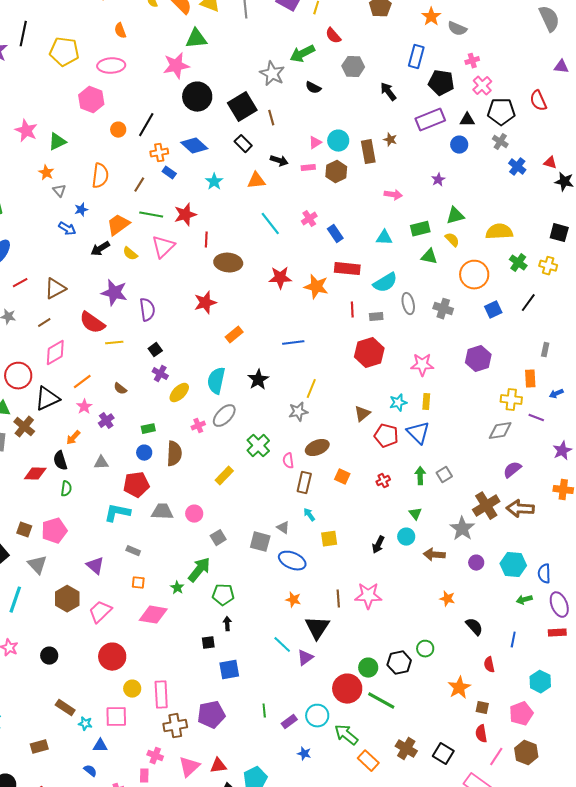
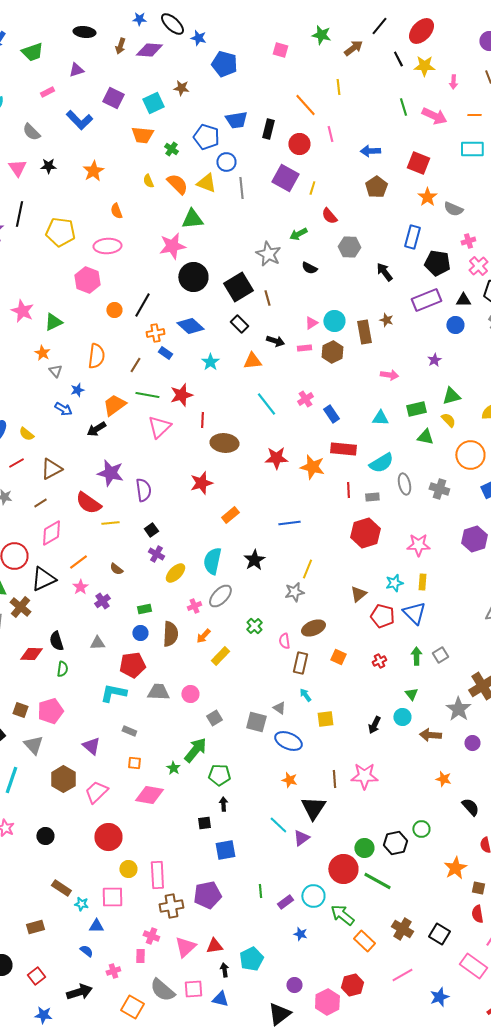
green arrow: (302, 54) -> (298, 234), size x0.7
yellow semicircle: (130, 254) -> (26, 434), moved
orange arrow: (73, 438) -> (203, 636), moved
green cross: (258, 446) -> (254, 626), size x0.7

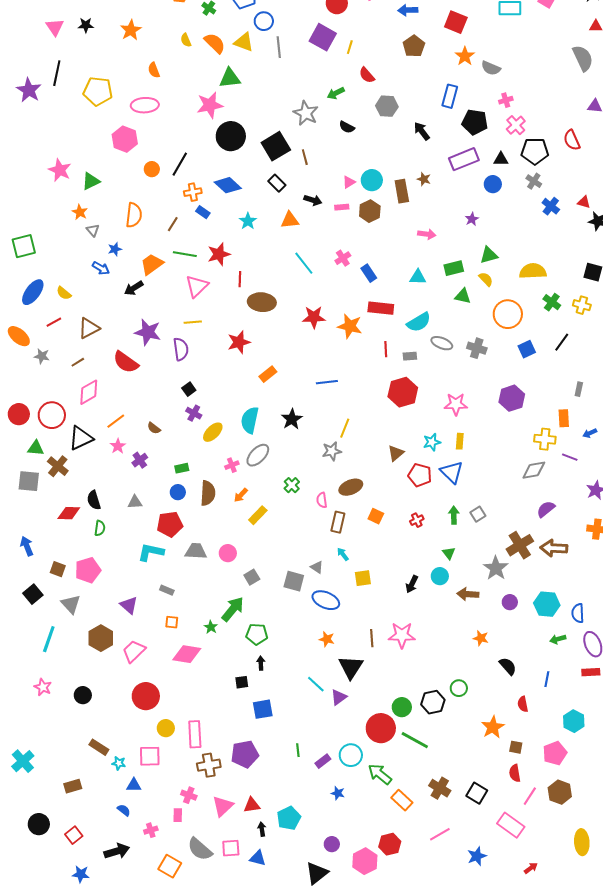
gray ellipse: (404, 484) -> (442, 343), turned -55
yellow line: (110, 523) -> (193, 322), moved

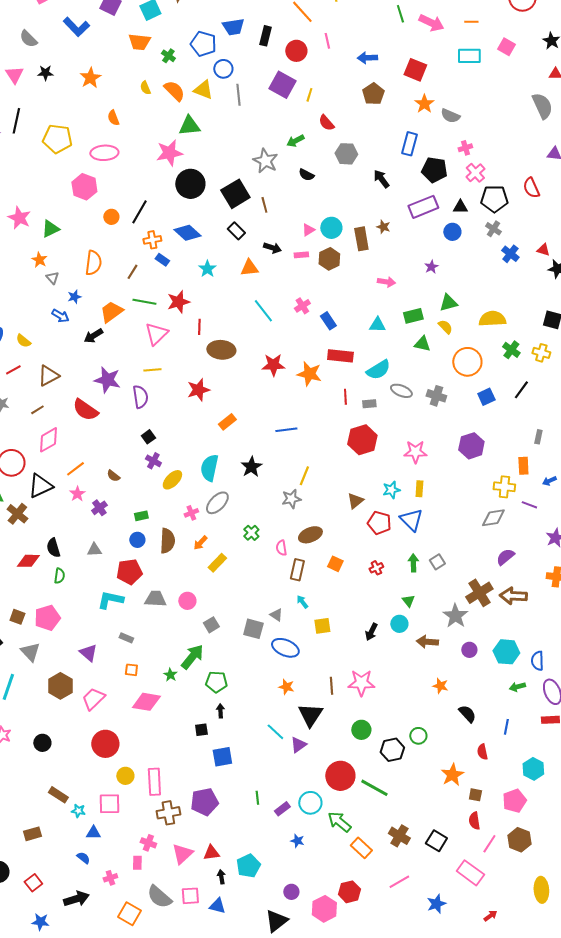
green circle: (402, 707) -> (361, 730), moved

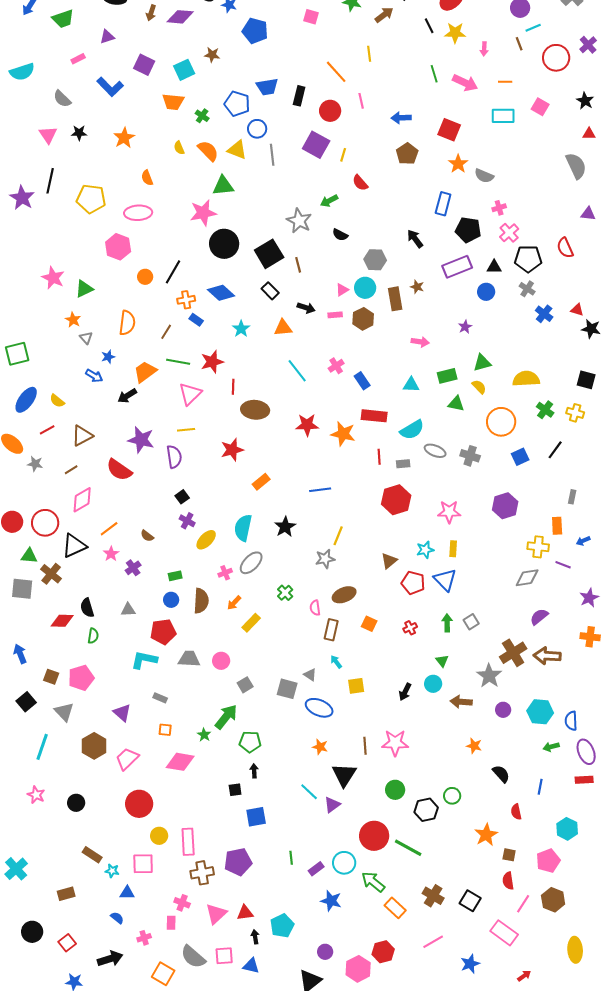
gray hexagon: (346, 154) -> (375, 260), moved
blue star: (297, 841) -> (331, 901), size x1.5

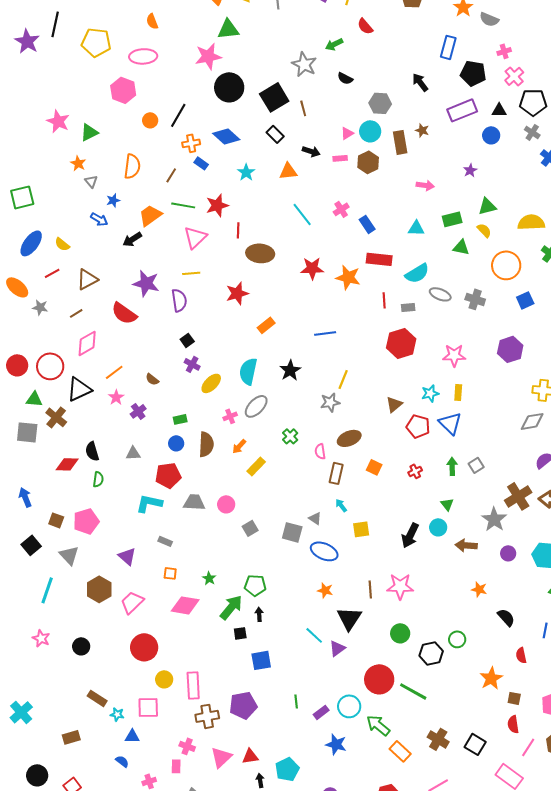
black arrow: (405, 692) -> (410, 535), size x1.4
green arrow: (226, 717) -> (231, 607), moved

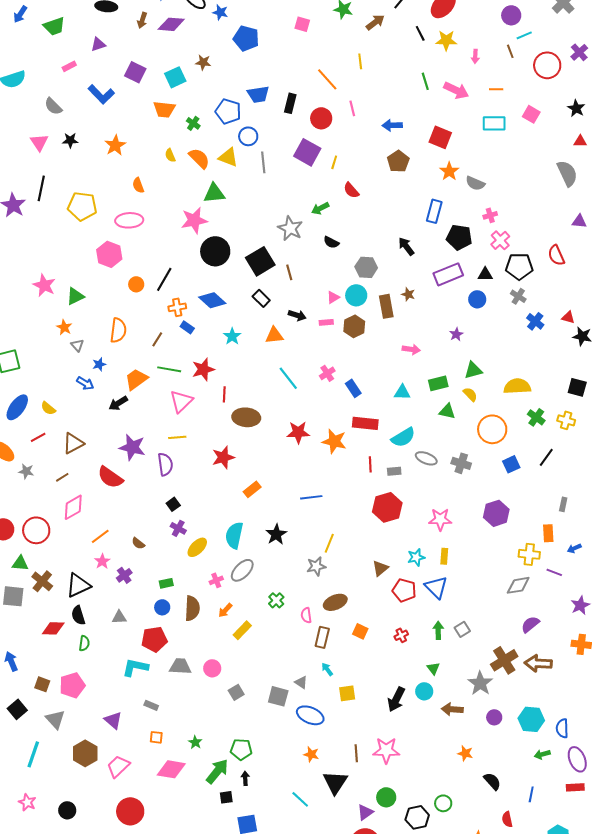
black triangle: (79, 389) -> (78, 585), moved
purple triangle: (337, 648) -> (365, 812), moved

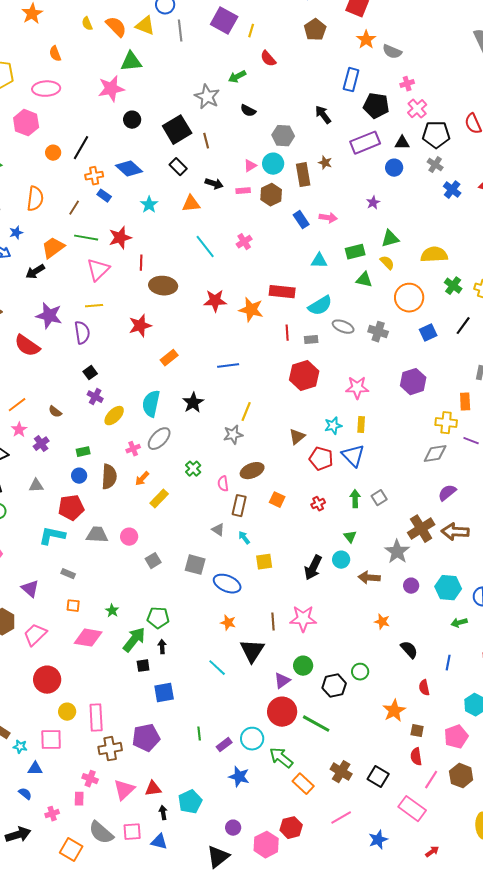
black circle: (215, 251) -> (132, 120), size x0.6
blue rectangle: (353, 388) -> (301, 220), moved
gray triangle: (301, 682) -> (218, 530), moved

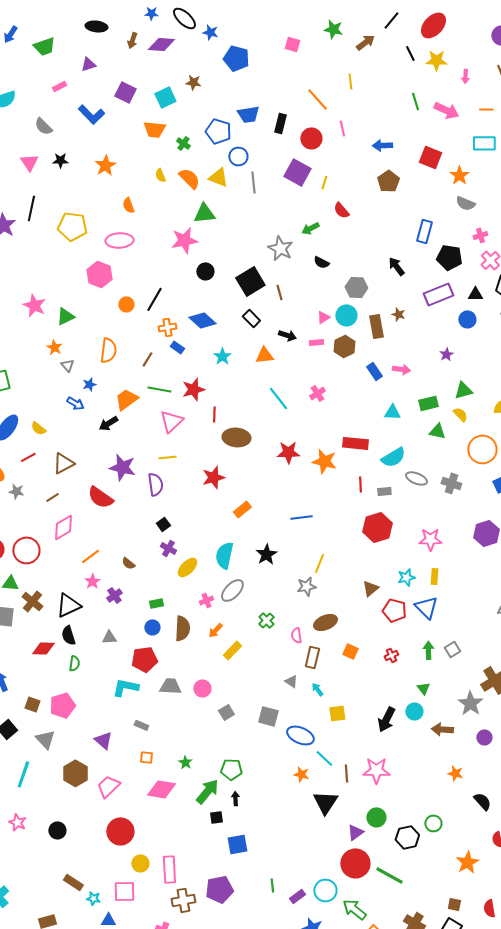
orange star: (366, 40) -> (459, 175), moved
cyan line: (217, 668) -> (324, 758), moved
brown square: (417, 731) -> (454, 904), moved

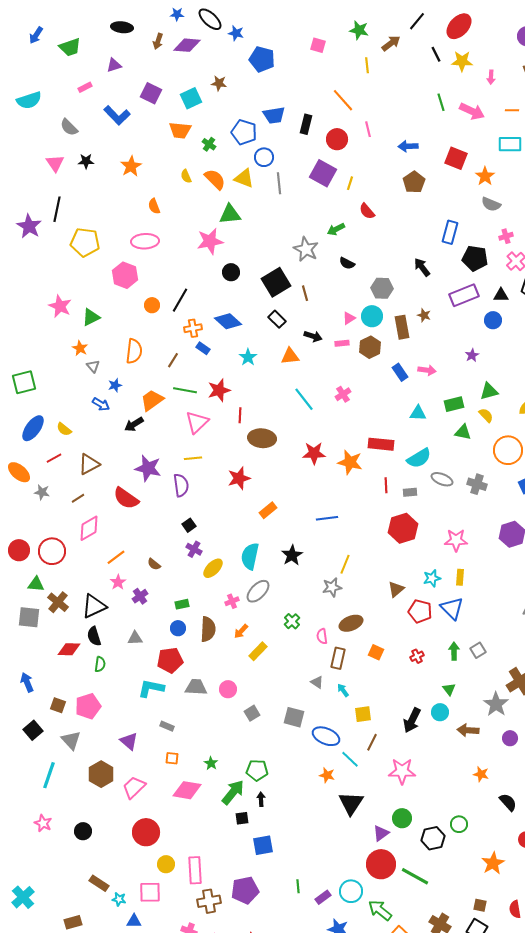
yellow line: (350, 81) -> (367, 65), moved
yellow pentagon: (72, 226) -> (85, 242), moved
brown line: (346, 773) -> (372, 742), moved, turned 30

